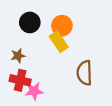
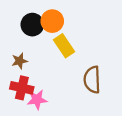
orange circle: (62, 26) -> (52, 21), moved

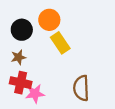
black circle: (32, 25) -> (22, 30), moved
brown semicircle: (92, 80) -> (81, 88), moved

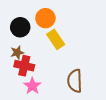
red cross: (21, 83) -> (24, 66), moved
pink star: (35, 94) -> (32, 86), turned -30

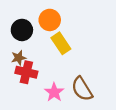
brown semicircle: (75, 81) -> (82, 89), turned -30
pink star: (32, 86) -> (54, 92), moved

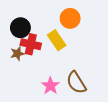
orange circle: (50, 20) -> (70, 18), moved
red cross: (26, 72) -> (31, 44), moved

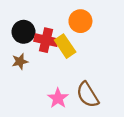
red cross: (31, 44) -> (46, 40), moved

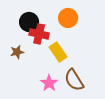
black circle: (23, 32) -> (29, 22), moved
yellow rectangle: (65, 46) -> (58, 52), moved

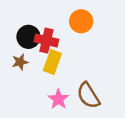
black circle: (29, 22) -> (28, 37), moved
yellow rectangle: (58, 52) -> (52, 62), moved, turned 54

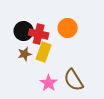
orange circle: (81, 21) -> (68, 28), moved
brown star: (20, 62) -> (25, 54), moved

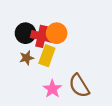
orange circle: (68, 28) -> (57, 33), moved

